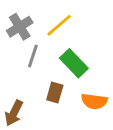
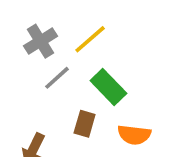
gray line: (33, 56) -> (57, 78), turned 30

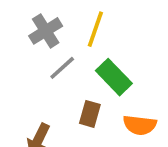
yellow line: (90, 39) -> (95, 29), turned -30

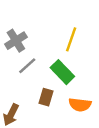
yellow line: (95, 29) -> (71, 39), moved

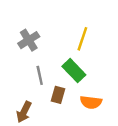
gray line: (27, 66) -> (40, 75), moved, turned -60

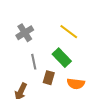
yellow line: (82, 39) -> (69, 32), turned -72

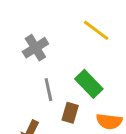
yellow line: (69, 32) -> (96, 30), moved

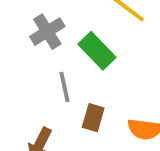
green rectangle: (89, 84) -> (97, 51), moved

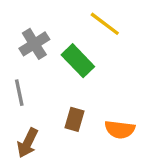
gray line: (65, 87) -> (19, 93), moved

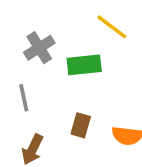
green rectangle: (78, 61) -> (84, 65), turned -52

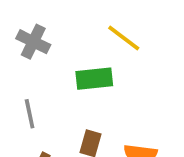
gray cross: (39, 48) -> (33, 42), moved, turned -32

